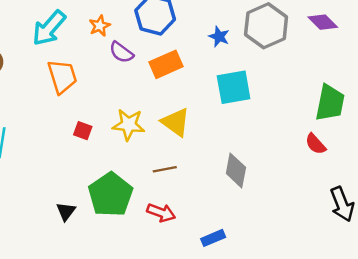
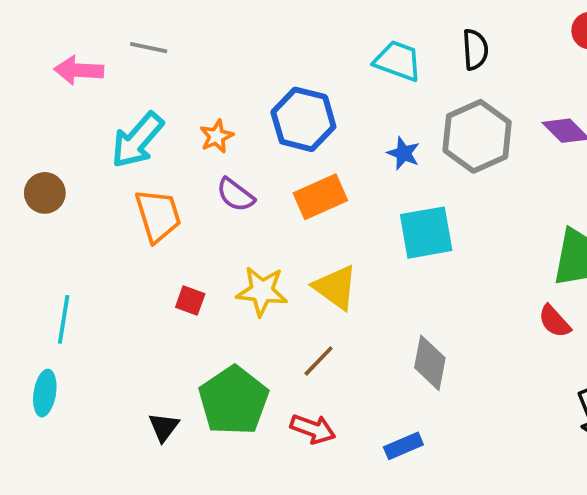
purple semicircle: (121, 52) -> (235, 195), moved
brown line: (165, 169) -> (319, 361), turned -35
blue rectangle: (213, 238) -> (403, 446), moved

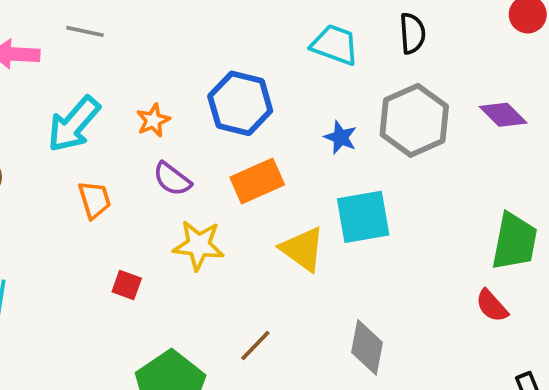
orange trapezoid: (158, 216) -> (95, 200), size x0.7
yellow triangle: (336, 287) -> (303, 249), moved
yellow star: (262, 291) -> (199, 245), moved

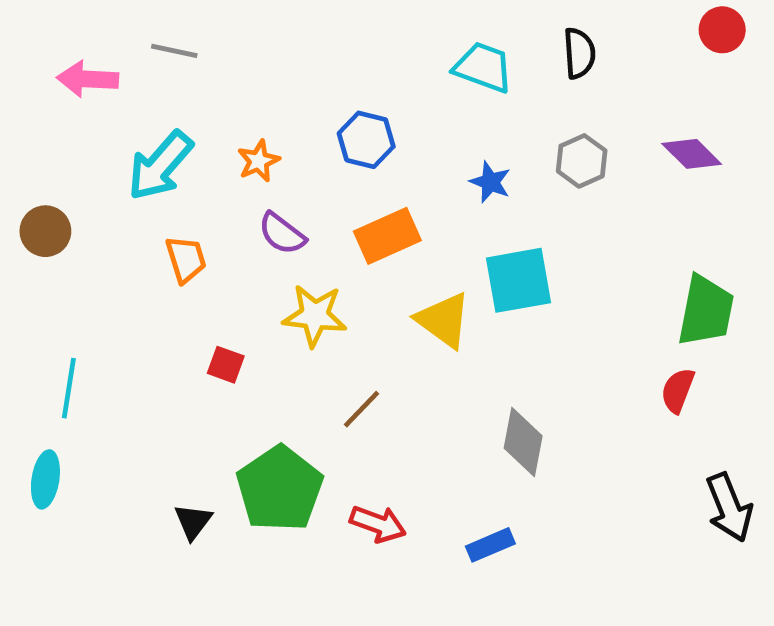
blue hexagon: (240, 103) -> (366, 140), size x0.7
gray hexagon: (414, 120) -> (582, 161), size x0.6
red semicircle: (492, 306) -> (678, 390), turned 63
brown line: (255, 345) -> (362, 409), moved

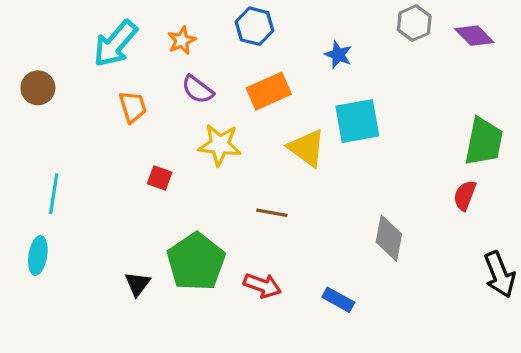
gray hexagon: (582, 161) -> (414, 23), moved
brown line: (362, 409) -> (272, 213), moved, turned 56
gray diamond: (523, 442) -> (389, 238), moved
blue rectangle: (490, 545) -> (338, 300), turned 52

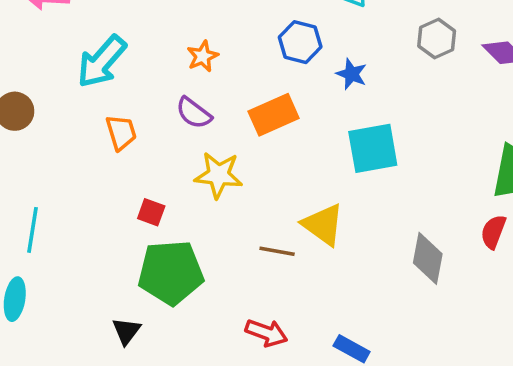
blue hexagon: (255, 26) -> (300, 42), moved
orange star: (182, 40) -> (203, 56), moved
yellow triangle: (307, 148) -> (323, 225), moved
gray diamond: (389, 238) -> (428, 258), moved
green pentagon: (196, 262) -> (171, 273), moved, turned 30

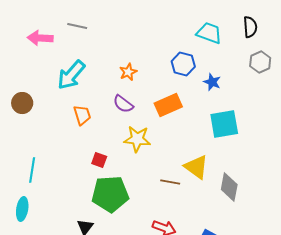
gray diamond: (428, 258) -> (229, 187), moved

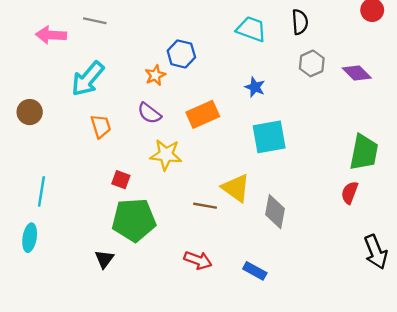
blue hexagon: (183, 64) -> (181, 54), moved

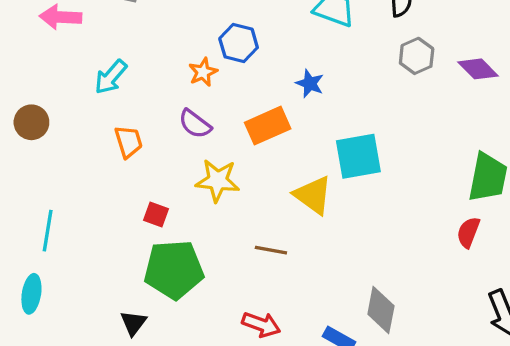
cyan arrow: (88, 79) -> (111, 77), size x0.7
blue star: (255, 87) -> (310, 83), moved
yellow triangle: (236, 188) -> (313, 195), moved
gray diamond: (275, 212) -> (381, 310), moved

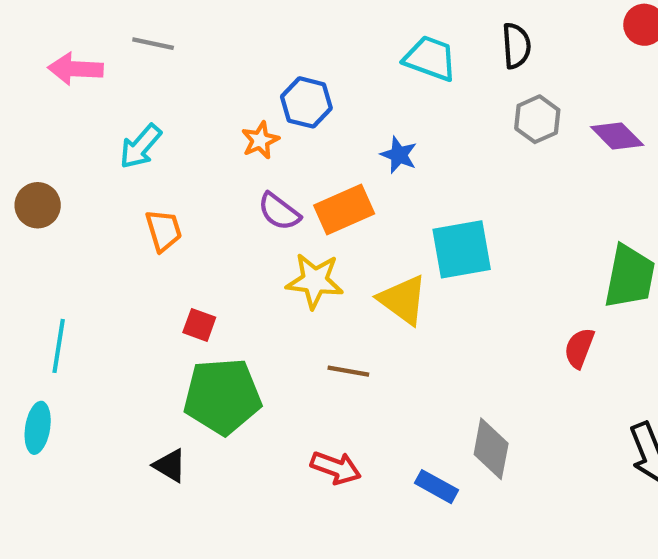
purple semicircle: (195, 124) -> (279, 212), moved
yellow star: (218, 181) -> (315, 281), moved
red semicircle: (468, 232) -> (579, 348), moved
black triangle: (133, 323) -> (170, 466), turned -36

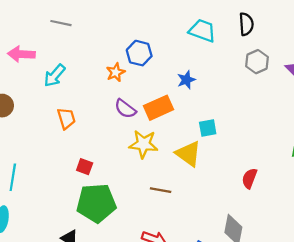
pink arrow: (75, 69) -> (21, 54), moved
blue star: (399, 155) -> (186, 80), turned 30
cyan square: (462, 249) -> (208, 128), moved, size x0.6
red semicircle: (579, 348) -> (249, 178), moved

